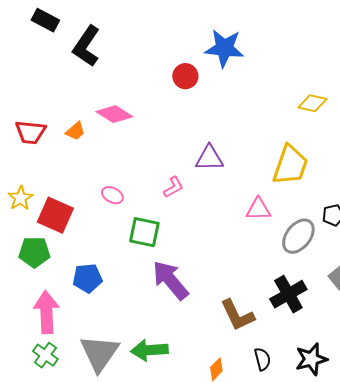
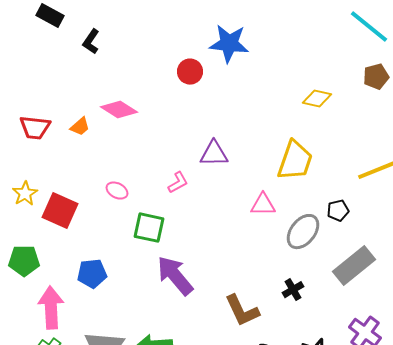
black L-shape: (86, 46) -> (91, 42), size x0.6
green pentagon: (34, 252) -> (24, 261), moved
black cross: (288, 294) -> (293, 290), size x0.6

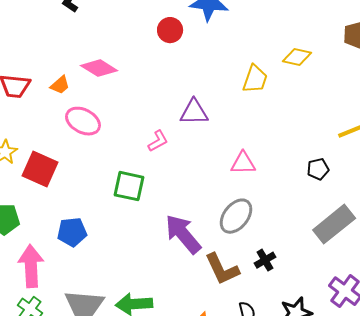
yellow trapezoid: (295, 161) -> (255, 79), moved, size x0.7
pink ellipse: (117, 191) -> (83, 121), moved, size x1.6
gray ellipse: (303, 232) -> (236, 216), moved
purple arrow: (175, 276) -> (183, 234), moved
black cross: (293, 290) -> (265, 260), moved

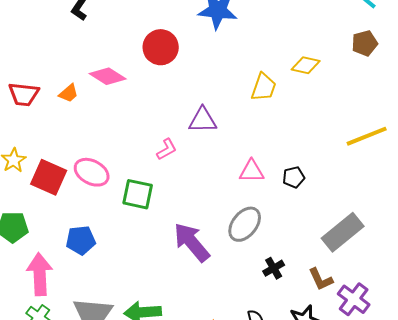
red circle: (170, 30) -> (161, 47), moved, size x1.4
pink ellipse: (83, 121) -> (92, 172), moved
black pentagon: (318, 169) -> (294, 177), moved
brown L-shape: (222, 269) -> (321, 279), moved, size x0.7

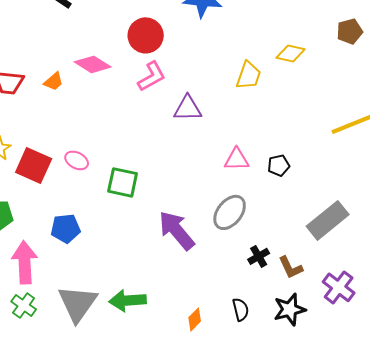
pink L-shape: (167, 149) -> (152, 76), moved, size x1.4
pink ellipse: (92, 172) -> (77, 160), size x0.7
brown L-shape: (321, 279) -> (291, 267), moved

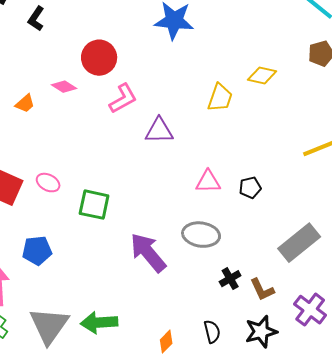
red circle: (146, 35) -> (99, 58), moved
pink diamond: (93, 64) -> (64, 87), size x0.7
gray ellipse: (230, 212) -> (201, 235), turned 60

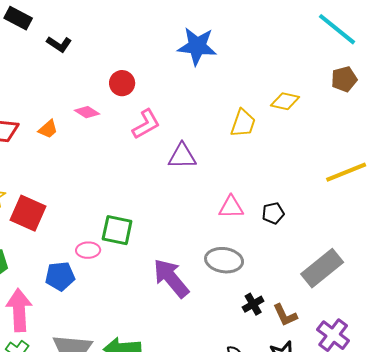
black L-shape: (36, 19) -> (59, 44), turned -90
red circle: (99, 58) -> (122, 83), size x0.7
pink ellipse: (48, 183) -> (88, 250), moved, turned -30

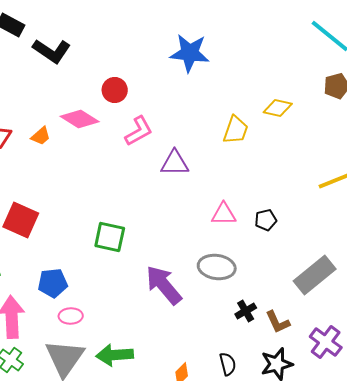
black L-shape: (59, 44) -> (52, 51), size x1.5
pink diamond: (87, 112) -> (80, 119), size x1.5
pink ellipse: (88, 250) -> (71, 316), moved

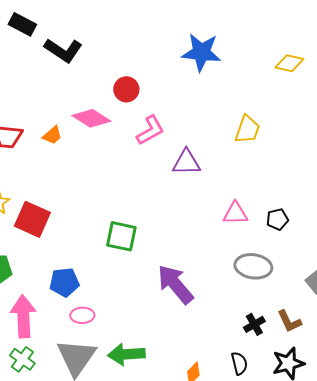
yellow diamond: (278, 108) -> (289, 63), moved
gray ellipse: (217, 267) -> (253, 266), moved
black cross: (246, 311) -> (254, 324), moved

